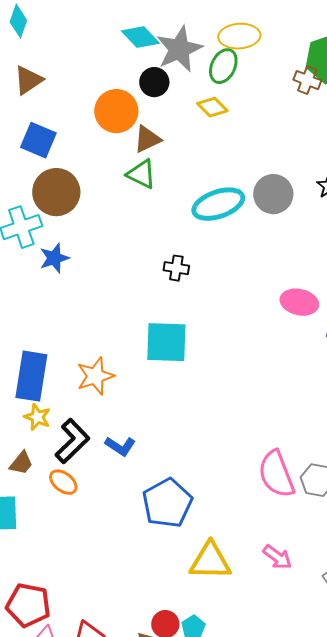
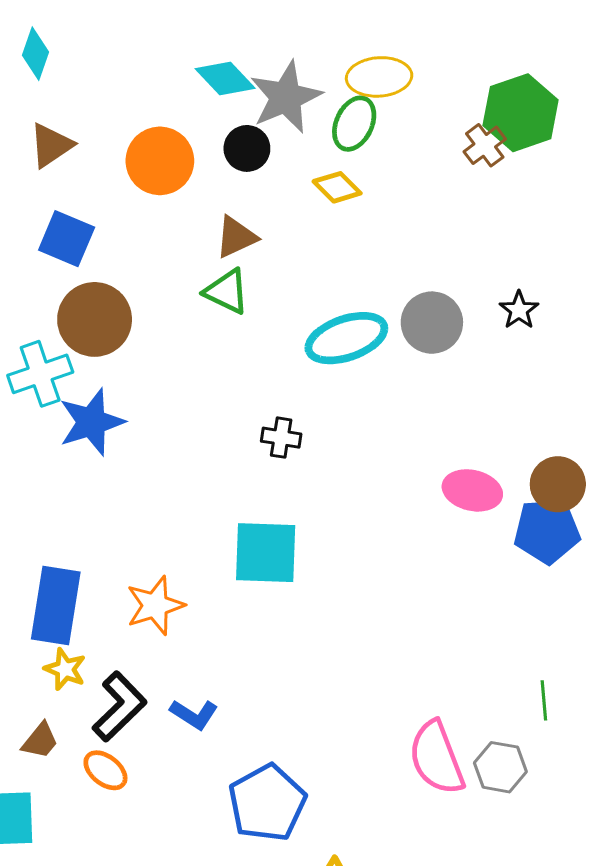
brown cross: (307, 80) -> (485, 145), turned 32
orange circle: (116, 111) -> (160, 161), moved
blue star: (54, 258) -> (91, 422), size x1.4

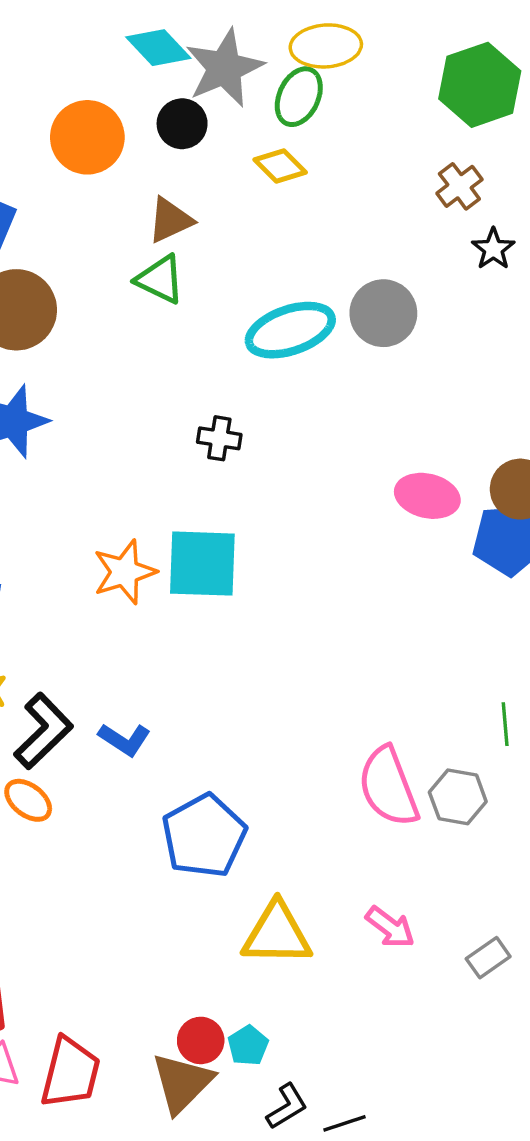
brown cross: (485, 145) -> (459, 186), moved
black star: (519, 310) -> (493, 249), moved
orange star: (155, 605) -> (125, 572), moved

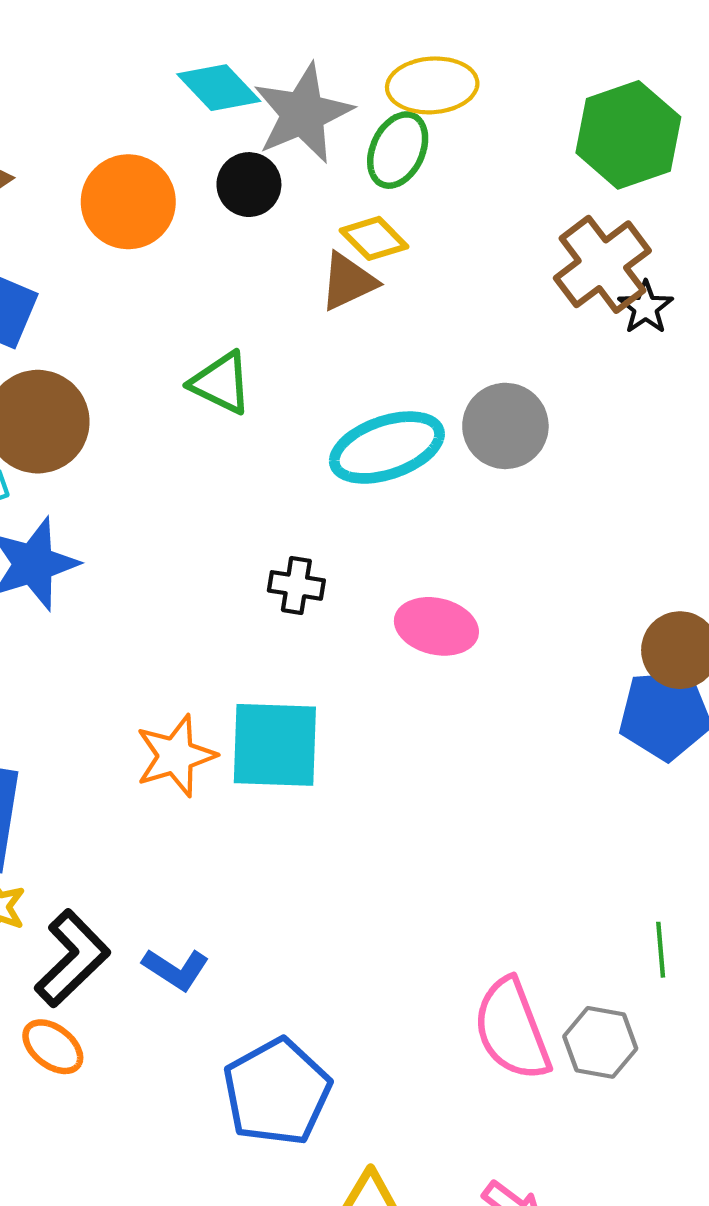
brown cross: (459, 186) -> (602, 264), size x1.6
brown triangle: (170, 220) -> (348, 282), moved
black star: (493, 249) -> (646, 307), moved
pink ellipse: (427, 496) -> (436, 626), moved

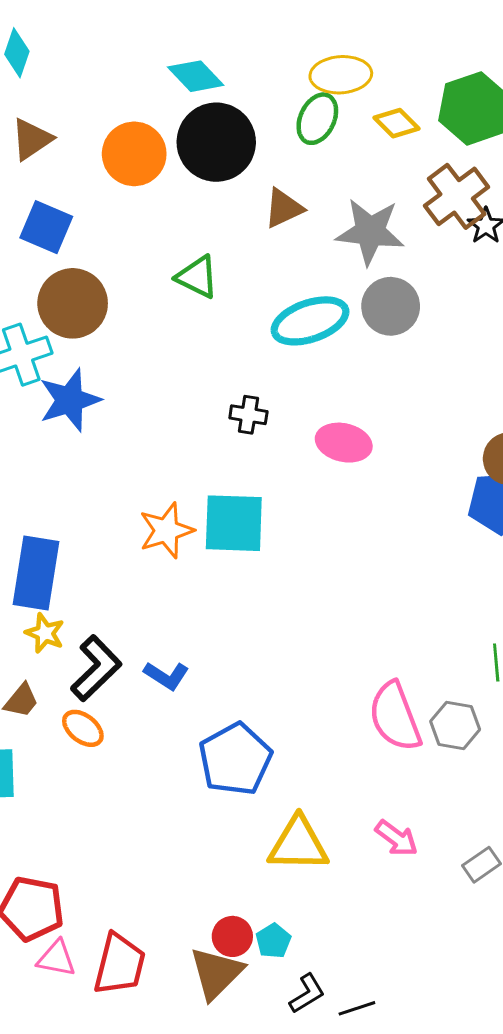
gray star: (303, 113) -> (370, 232), moved, turned 30
black circle: (249, 185) -> (216, 142), size x1.8
yellow diamond: (374, 238) -> (396, 123), moved

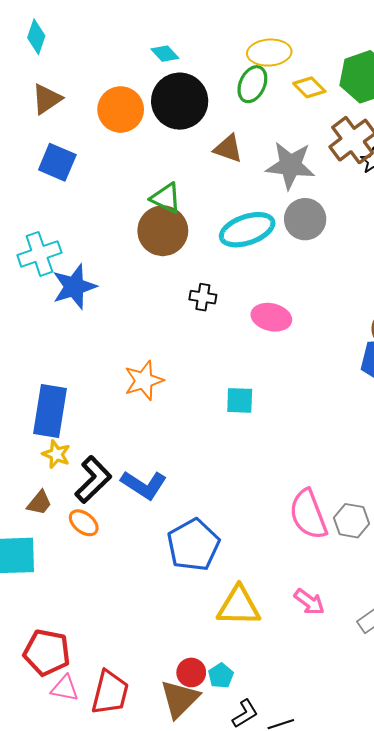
cyan diamond: (196, 76) -> (165, 54), size x0.7
brown triangle: (284, 208) -> (228, 149), turned 44
brown circle: (73, 303) -> (163, 231), moved
cyan square: (234, 523) -> (240, 400), moved, size x0.6
blue L-shape: (166, 676) -> (144, 485), size x1.4

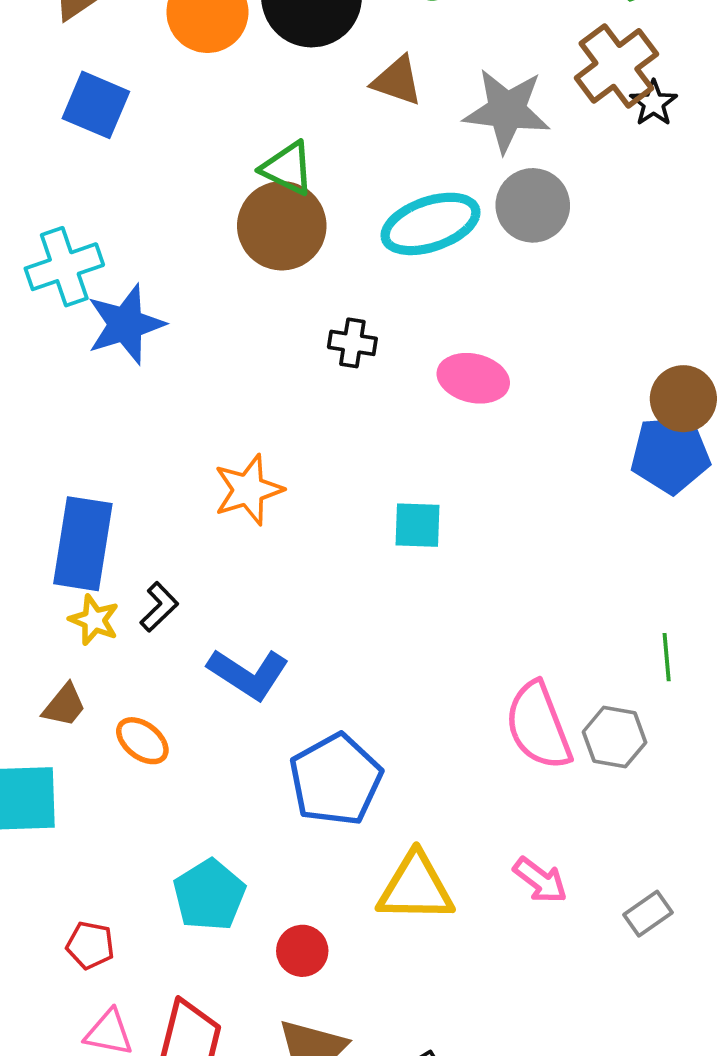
black L-shape: (93, 480) -> (159, 607), moved, size x0.6
red pentagon: (47, 652) -> (90, 945), moved, size x0.6
red circle: (191, 672) -> (302, 951), moved
cyan pentagon: (221, 676) -> (209, 895), moved, size x1.6

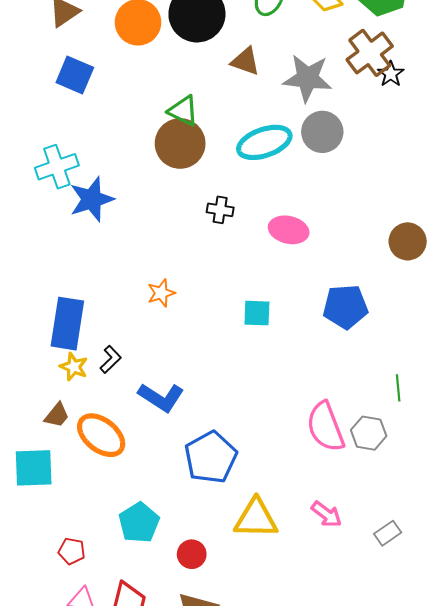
blue pentagon: (670, 454) -> (345, 307), moved
orange star: (248, 490) -> (161, 293), size x0.7
orange ellipse: (142, 741) -> (101, 435), size x1.6

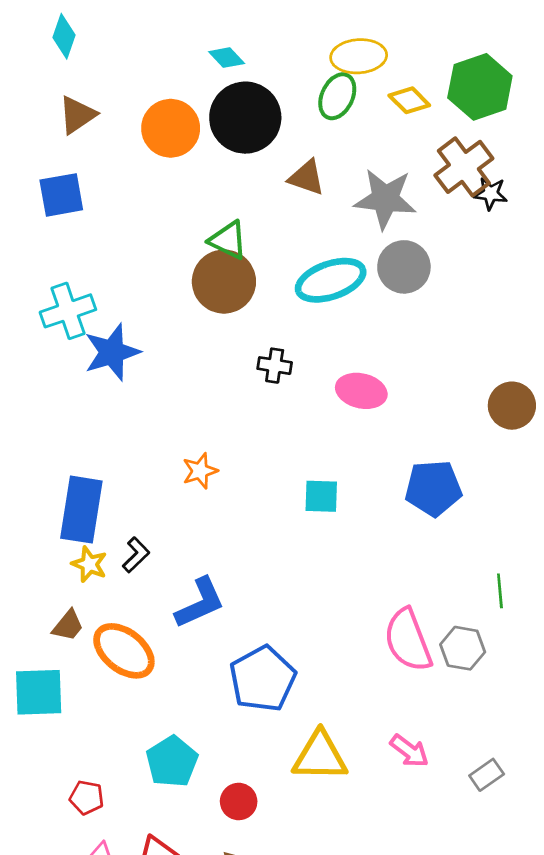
black star: (391, 74) -> (491, 194), turned -30
blue square: (75, 75) -> (61, 195), moved, turned -33
blue L-shape: (161, 397) -> (200, 603), turned -57

